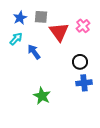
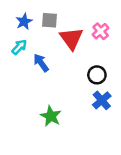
blue cross: (84, 83) -> (102, 100), turned -35

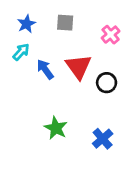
gray square: (50, 20) -> (65, 23), moved
red triangle: (71, 38) -> (79, 67), moved
blue cross: (102, 100) -> (103, 139), moved

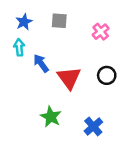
cyan arrow: (21, 52) -> (19, 47), turned -49
red triangle: (79, 67) -> (69, 78), moved
black circle: (107, 83) -> (107, 75), moved

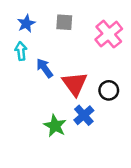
pink cross: (101, 32) -> (109, 34), size x1.5
black circle: (107, 75) -> (109, 90), moved
blue cross: (93, 126) -> (84, 115), moved

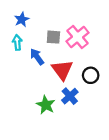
gray square: (64, 22) -> (53, 37), moved
pink cross: (109, 34) -> (77, 37), moved

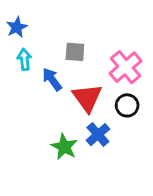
blue star: (22, 19) -> (17, 27), moved
pink cross: (77, 37) -> (126, 67), moved

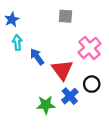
gray square: (75, 52) -> (65, 16), moved
black circle: (127, 105) -> (92, 84), moved
green star: (64, 147) -> (46, 105), turned -30

